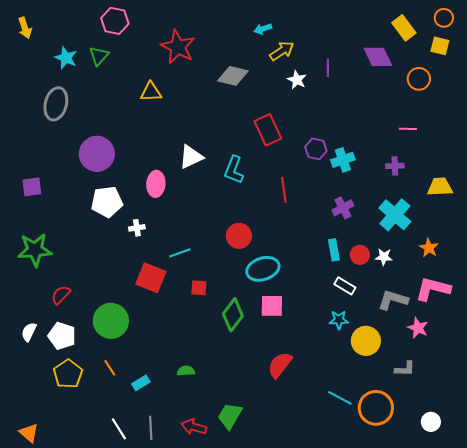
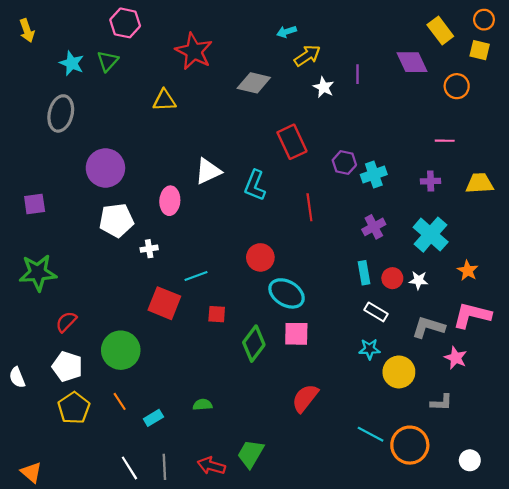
yellow trapezoid: (440, 187) -> (480, 183), moved
cyan ellipse: (263, 269) -> (287, 293), turned 48
white semicircle: (29, 332) -> (17, 377), moved, turned -48

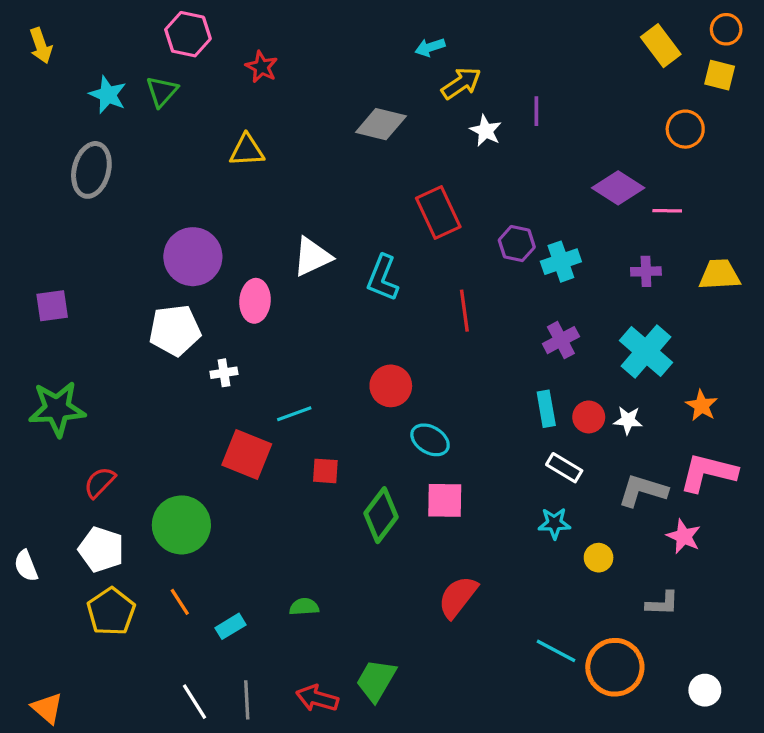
red star: (194, 51) -> (262, 67), moved, size x0.6
purple diamond: (412, 62) -> (618, 188), moved, turned -32
purple circle: (105, 168) -> (193, 257), moved
cyan ellipse: (287, 293) -> (430, 440), size x0.7
yellow circle: (399, 372) -> (599, 558), size x0.6

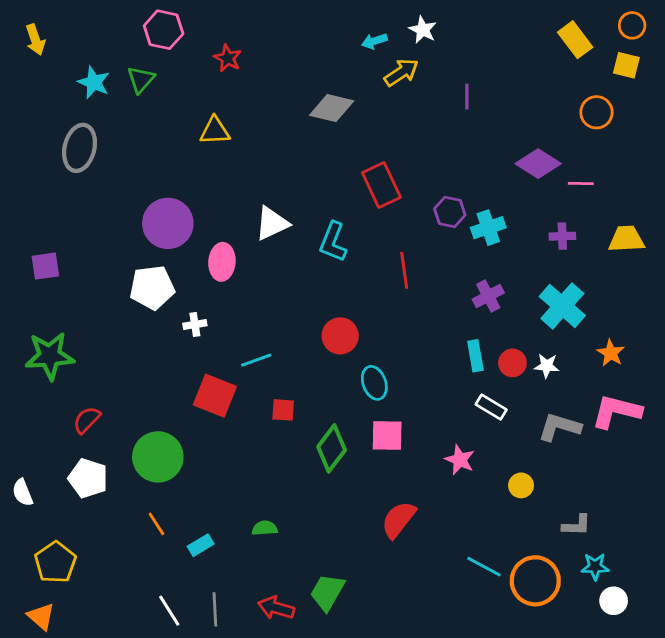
white star: (486, 131) -> (423, 30), moved
cyan ellipse: (430, 440) -> (374, 383), turned 40
cyan star: (554, 523) -> (595, 567), moved
pink star: (684, 536) -> (460, 460), moved
yellow pentagon: (111, 612) -> (55, 562), moved

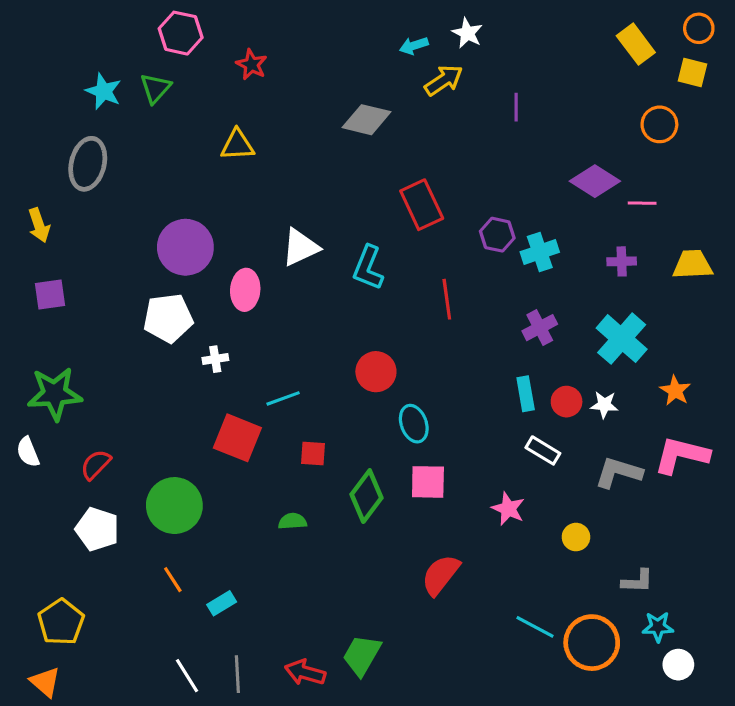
yellow arrow: (35, 40) -> (39, 225), moved
white semicircle: (23, 493) -> (28, 452), moved
green semicircle: (265, 528) -> (292, 521), moved

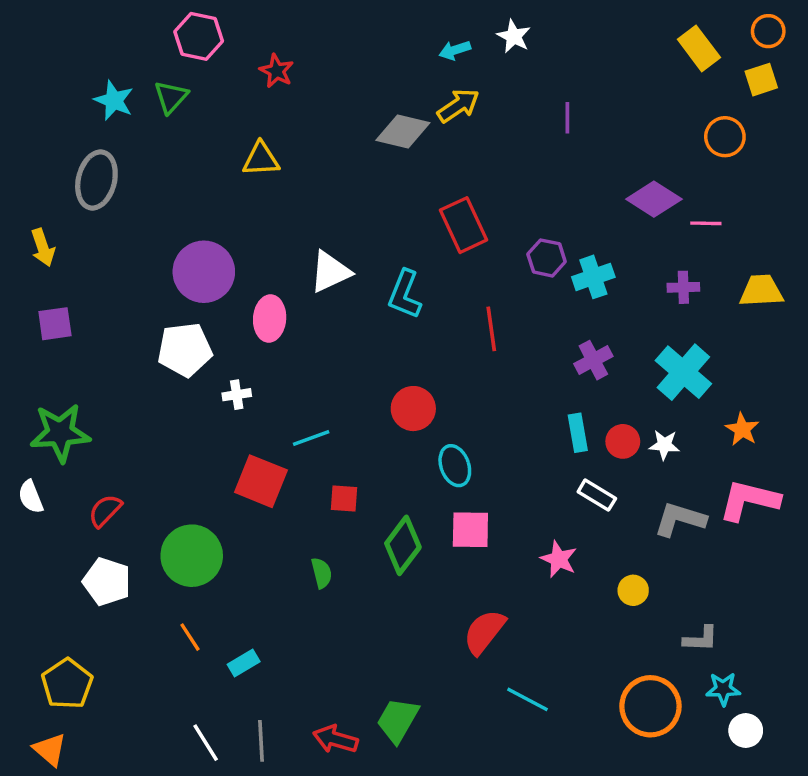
yellow square: (693, 72) -> (761, 80), turned -32
yellow arrow: (444, 80) -> (458, 106), moved
green semicircle: (292, 521) -> (322, 573), turned 80
cyan line: (535, 627) -> (528, 699), moved

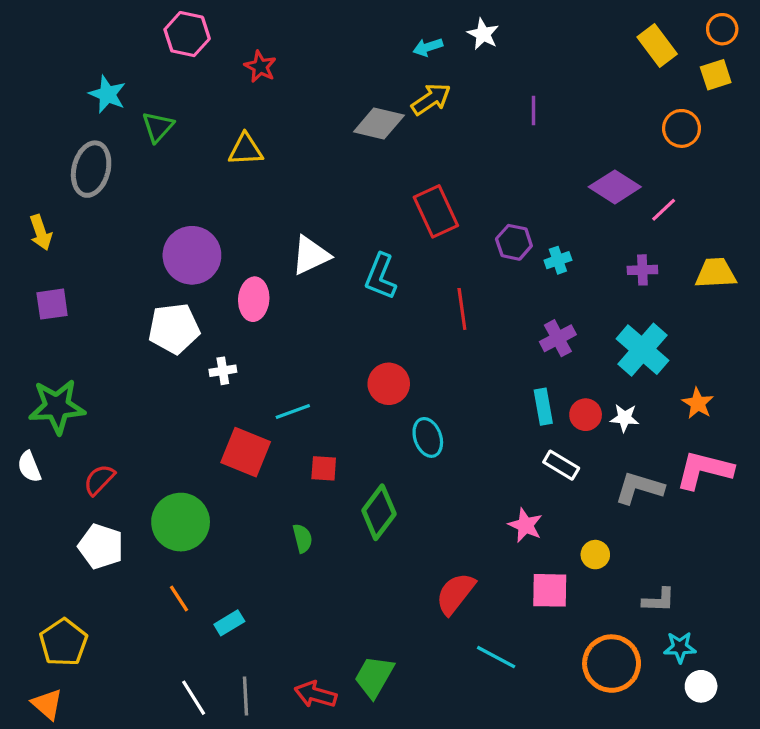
green triangle: (171, 97) -> (158, 127), moved
pink line: (706, 223) -> (664, 210), turned -44
cyan cross: (593, 277) -> (558, 260), size x0.7
pink square: (470, 530) -> (550, 590), moved

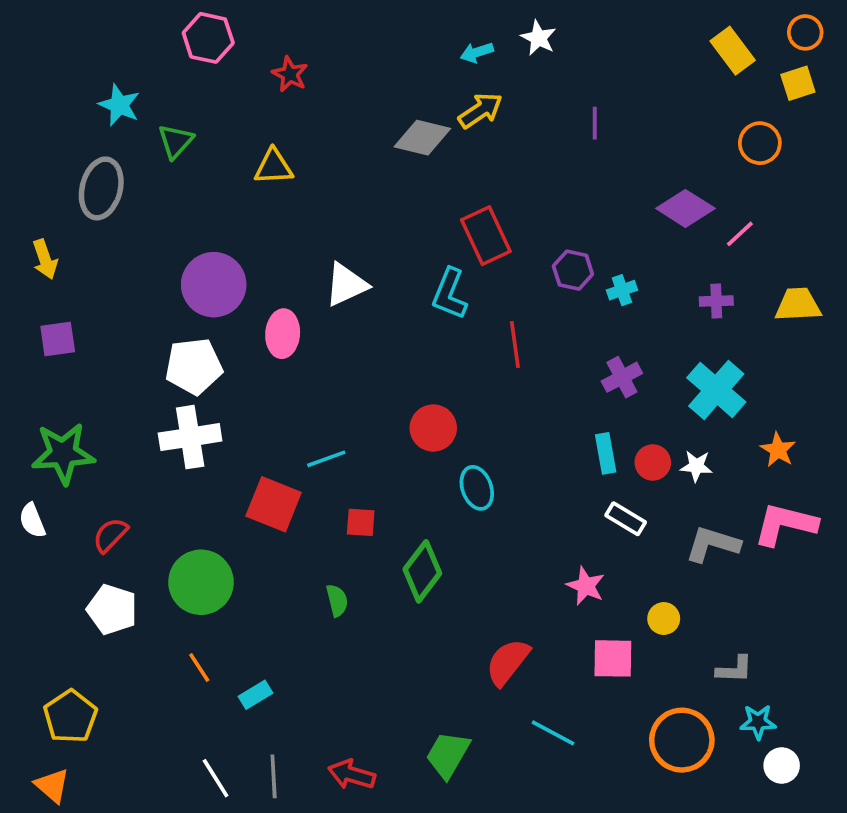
cyan L-shape: (381, 276) -> (450, 294), moved
white cross: (223, 371) -> (190, 437), moved, size x2.0
green trapezoid: (374, 677) -> (448, 755), moved

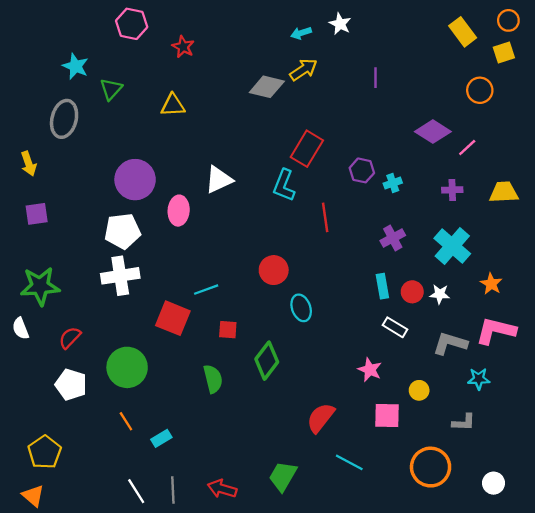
red rectangle: (486, 236) -> (307, 149), turned 56
green semicircle: (337, 600) -> (213, 379), size x1.4
cyan star: (758, 722) -> (479, 379), moved

